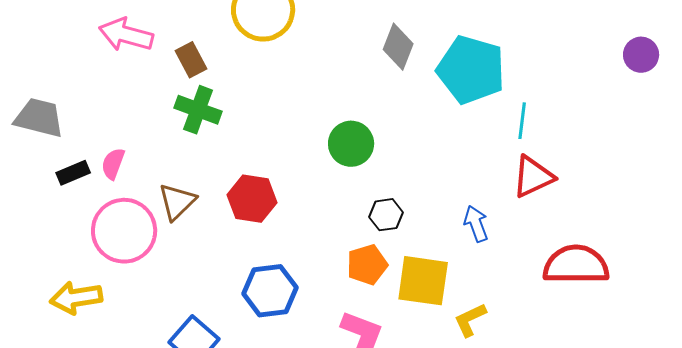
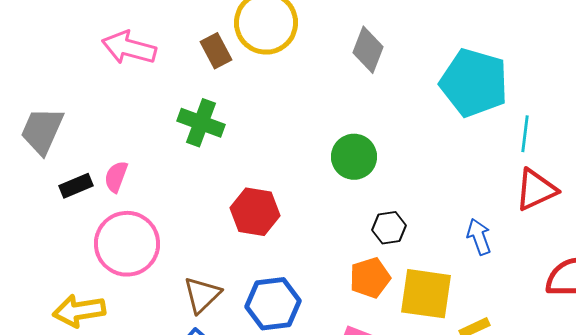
gray diamond: (398, 47) -> (368, 50), moved
brown rectangle: (191, 60) -> (216, 51), moved
gray trapezoid: (39, 118) -> (42, 131), turned -80
brown triangle: (177, 202) -> (202, 295), moved

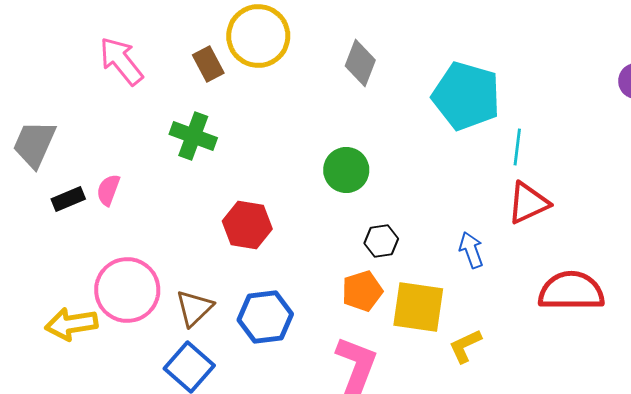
pink arrow: (129, 48) -> (121, 61), turned 36
pink circle: (127, 244) -> (127, 290), moved

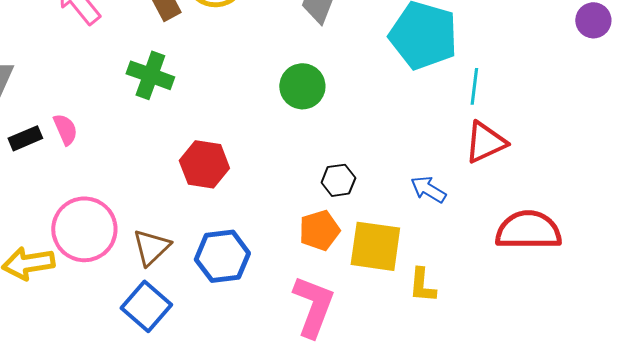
green circle: (346, 170) -> (302, 86), moved
pink semicircle: (108, 190) -> (65, 129), turned 136
blue arrow: (471, 250) -> (428, 189), turned -39
yellow L-shape: (465, 346) -> (422, 285), turned -60

